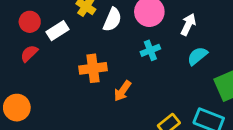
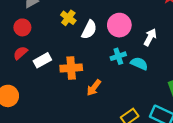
white rectangle: (58, 31) -> (42, 60), moved
cyan semicircle: (197, 56) -> (139, 64), moved, turned 60

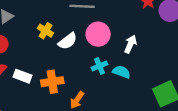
white semicircle: (89, 30) -> (68, 41), turned 30
white rectangle: (42, 60) -> (22, 76), turned 54

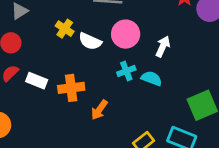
white semicircle: (68, 41) -> (90, 41), turned 60

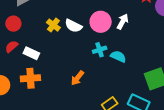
yellow cross: (65, 29) -> (53, 25), moved
white arrow: (163, 47) -> (123, 22), moved
orange cross: (71, 88) -> (30, 78), moved

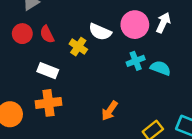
yellow cross: (53, 25) -> (78, 47), moved
red semicircle: (12, 47) -> (47, 34), moved, turned -72
orange arrow: (77, 78) -> (110, 111), moved

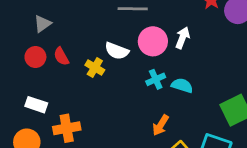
white rectangle: (48, 71) -> (36, 105), moved
orange arrow: (110, 111) -> (161, 125), moved

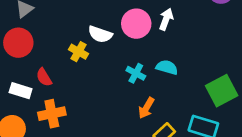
red semicircle: (61, 56) -> (44, 77), moved
red circle: (35, 57) -> (18, 43), size x1.4
cyan cross: (156, 79) -> (136, 73), moved, turned -36

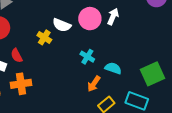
cyan semicircle: (167, 67) -> (113, 68), moved

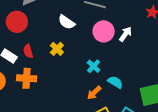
white semicircle: (62, 25) -> (67, 22), moved
yellow cross: (44, 37) -> (57, 49), moved

